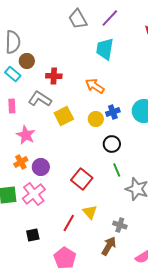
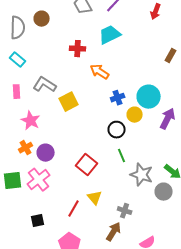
cyan trapezoid: (105, 49) -> (110, 35), turned 55
brown circle: (27, 61) -> (42, 19), moved
red cross: (54, 76) -> (78, 49), moved
yellow circle: (96, 119) -> (135, 115), moved

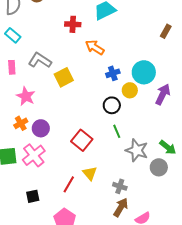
brown arrow: (114, 232) -> (121, 207), moved

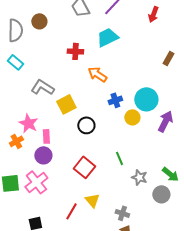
pink rectangle: (12, 67) -> (46, 136), moved
black circle: (112, 105) -> (86, 125), moved
orange cross: (21, 123) -> (16, 141), moved
gray star: (137, 150) -> (139, 177), size x0.7

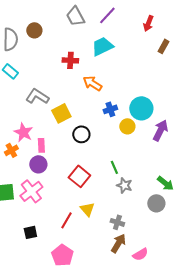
brown rectangle: (168, 58) -> (163, 46), moved
gray star: (139, 177) -> (124, 185), moved

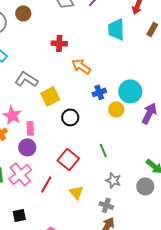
cyan trapezoid: (102, 46) -> (116, 29), moved, turned -65
gray star: (124, 185) -> (113, 180), moved
red line: (66, 220) -> (46, 184), moved

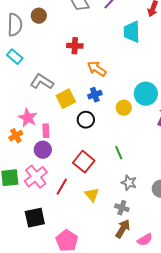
blue cross: (99, 92) -> (95, 95), moved
yellow circle: (116, 109) -> (124, 108), moved
black square: (19, 215) -> (35, 218), size x1.5

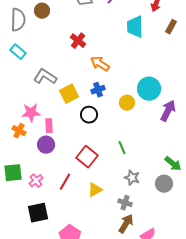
red cross: (75, 46) -> (78, 41), turned 35
pink star: (28, 118) -> (31, 113), turned -30
orange cross: (16, 136) -> (19, 131), turned -32
pink cross: (36, 177) -> (36, 181), moved, size x0.6
yellow triangle: (92, 195) -> (95, 190), turned 42

